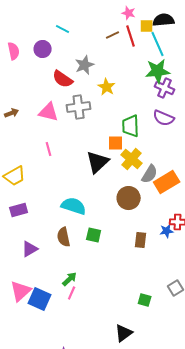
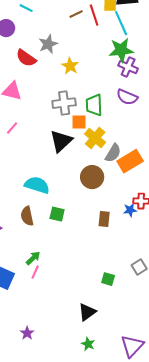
gray cross: (79, 107) -> (64, 103), moved
pink line: (49, 149) -> (12, 128), turned 56

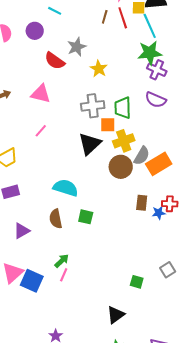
brown line: (76, 14) -> (105, 17), turned -48
yellow cross: (95, 138) -> (124, 141), turned 30
brown circle: (92, 177) -> (121, 167), moved
brown rectangle: (104, 219) -> (142, 203), moved

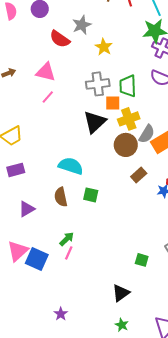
pink line: (41, 131) -> (48, 97), moved
brown rectangle: (142, 203) -> (139, 175), moved, turned 42

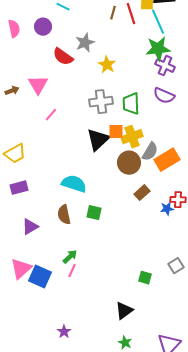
pink triangle: (46, 72) -> (38, 85), moved, turned 45
orange square: (113, 103) -> (116, 132), moved

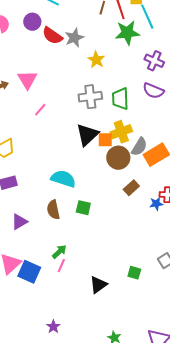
green star: (158, 49) -> (127, 33), moved
red semicircle: (63, 57) -> (52, 36), moved
orange square: (116, 132) -> (105, 140), moved
black triangle: (124, 311) -> (98, 285), moved

